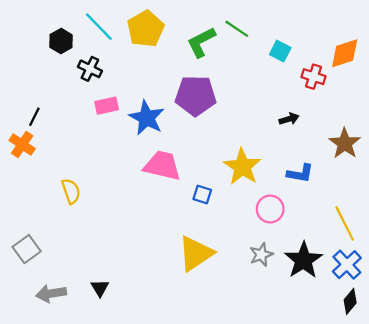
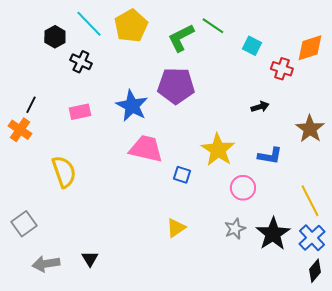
pink rectangle: (107, 106) -> (80, 112), moved
yellow semicircle: (71, 191) -> (64, 172), size x1.4
yellow triangle: (196, 253) -> (176, 228), size x0.6

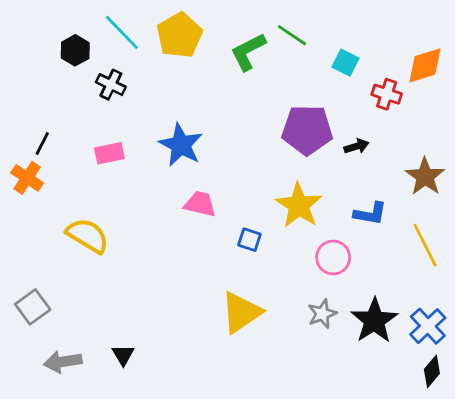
purple pentagon: (176, 86) -> (307, 130), moved
pink trapezoid: (146, 149) -> (200, 204), size x0.7
yellow semicircle: (64, 172) -> (88, 236), turned -40
yellow line: (310, 201) -> (425, 245), moved
yellow triangle: (176, 228) -> (241, 312), size x1.6

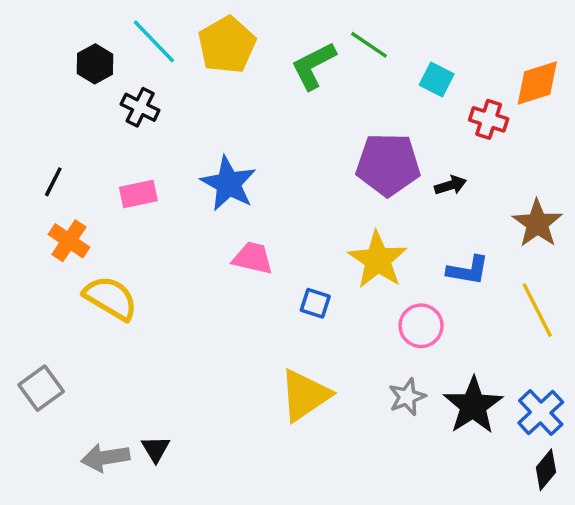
orange cross: (27, 178) -> (69, 241), moved
gray arrow: (63, 362) -> (105, 458), moved

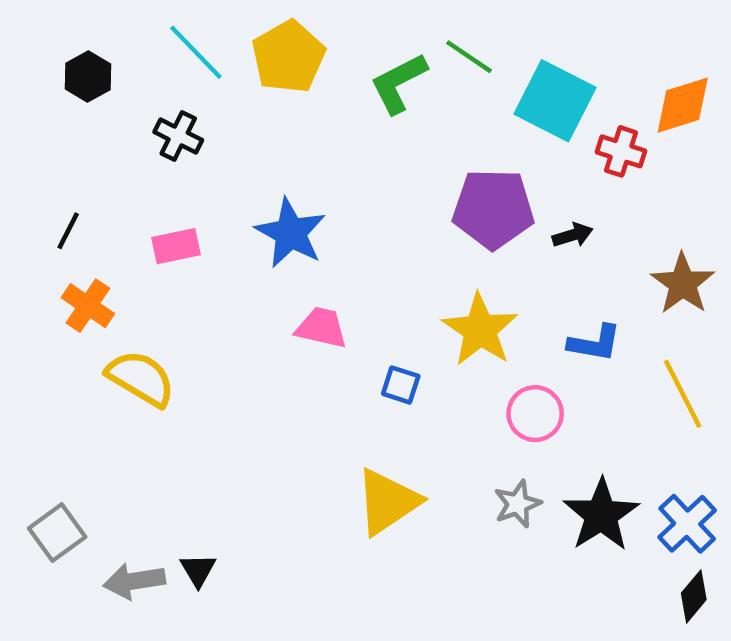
black hexagon: (95, 64) -> (88, 77), moved
cyan square: (437, 79) -> (555, 101), size x1.8
gray square: (41, 388) -> (57, 533), moved

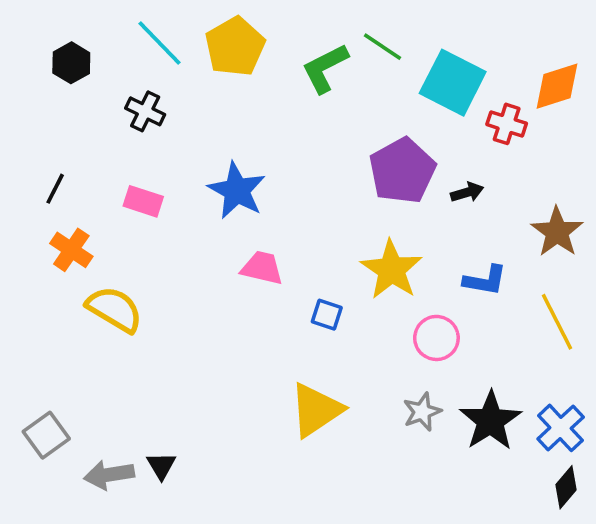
purple pentagon: (493, 209) -> (402, 171), turned -30
pink rectangle: (176, 246) -> (143, 201), turned 30

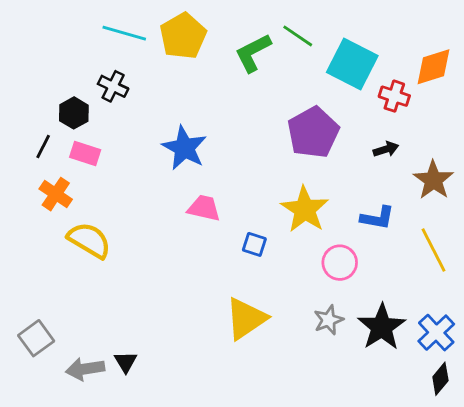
cyan line: (159, 43) -> (124, 33), turned -30
black hexagon: (71, 63) -> (74, 113), moved
black arrow: (467, 192) -> (386, 149), moved
pink rectangle: (143, 201) -> (85, 153), moved

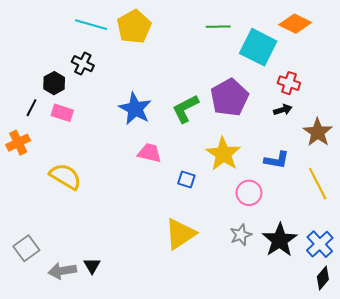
green line: (298, 36) -> (218, 27), turned -35
green L-shape: (253, 53) -> (185, 109), moved
orange diamond: (433, 67) -> (295, 24), moved, turned 44
red cross: (394, 96) -> (289, 83), moved
orange cross: (56, 194) -> (18, 143), moved, turned 30

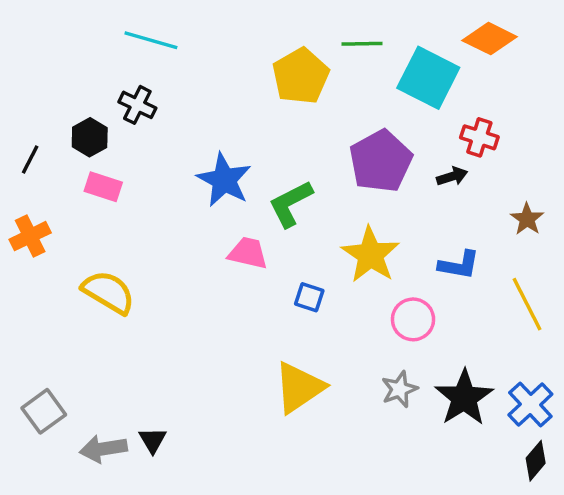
yellow pentagon: (134, 27) -> (301, 76), moved
black line: (32, 108) -> (30, 159), moved
green L-shape: (185, 109) -> (290, 204), moved
black arrow: (283, 110) -> (452, 176), moved
brown star: (318, 132) -> (527, 219), size x0.7

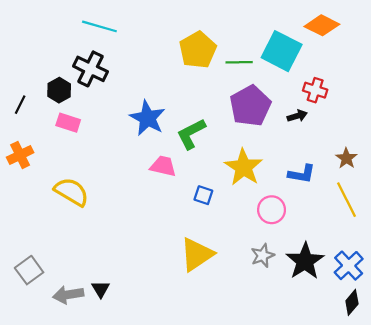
green line: (362, 44) -> (239, 62), moved
black cross: (137, 105) -> (91, 69), size x1.4
brown star: (527, 219) -> (346, 158), moved

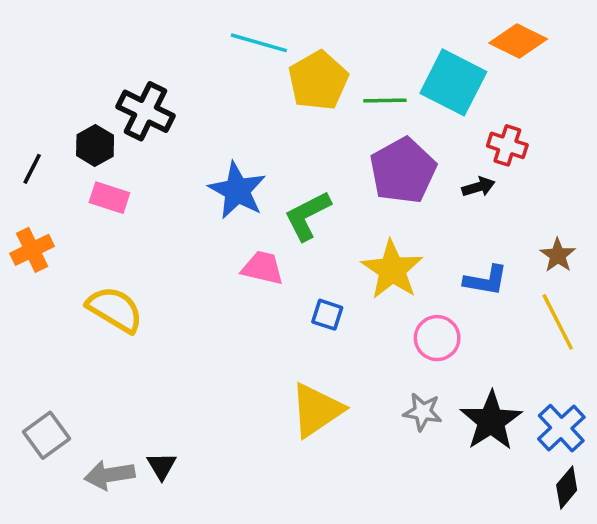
cyan line: (99, 26) -> (259, 43), moved
gray star: (263, 256) -> (423, 412), turned 30

